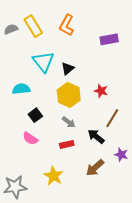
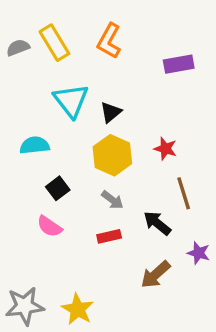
brown line: (112, 118) -> (184, 193), turned -48
yellow star: (54, 176) -> (78, 309), moved

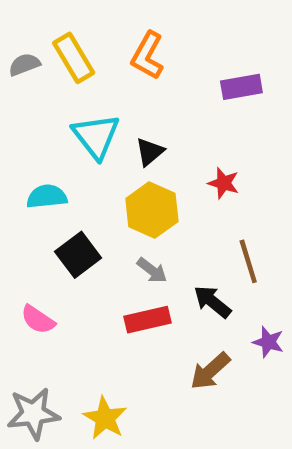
red star: (165, 149) -> (224, 183), moved
black square: (58, 188) -> (78, 255), size x1.4
pink semicircle: (49, 226) -> (38, 320), moved
red rectangle: (109, 236) -> (147, 320), size x1.4

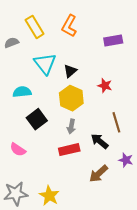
gray semicircle: (24, 64) -> (12, 43), moved
gray arrow: (152, 270) -> (71, 126), turned 64

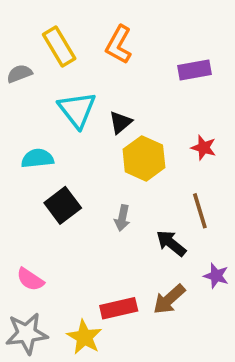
red star: (105, 86) -> (204, 148), moved
yellow hexagon: (71, 98) -> (144, 158), moved
pink semicircle: (18, 150) -> (30, 279), moved
red rectangle: (69, 150) -> (119, 308), moved

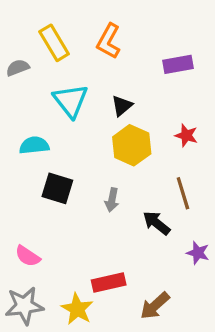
black triangle: (120, 122) -> (122, 106), moved
black square: (63, 205) -> (57, 188), turned -36
brown arrow: (169, 299) -> (155, 306), moved

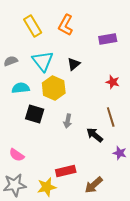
gray semicircle: (18, 68) -> (11, 61), moved
yellow hexagon: (132, 145) -> (54, 88), moved
yellow star: (77, 309) -> (47, 187), turned 30

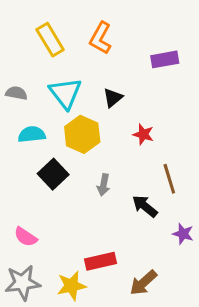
gray semicircle: (11, 61) -> (16, 93), turned 32
red star: (113, 82) -> (143, 134), moved
black square: (35, 114) -> (53, 174), turned 30

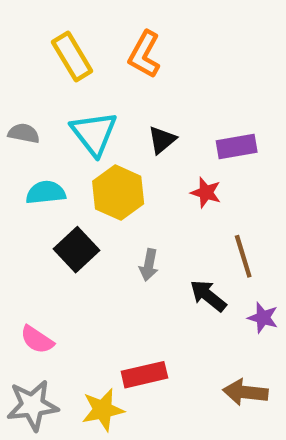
purple rectangle: (165, 59) -> (237, 146), moved
purple star: (183, 234) -> (263, 318), moved
brown arrow: (143, 283) -> (245, 392), moved, turned 48

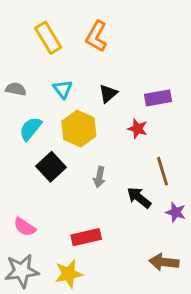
cyan triangle: (94, 133) -> (63, 89), size x0.6
cyan semicircle: (46, 193) -> (30, 129), turned -45
red rectangle: (144, 375) -> (86, 237), moved

